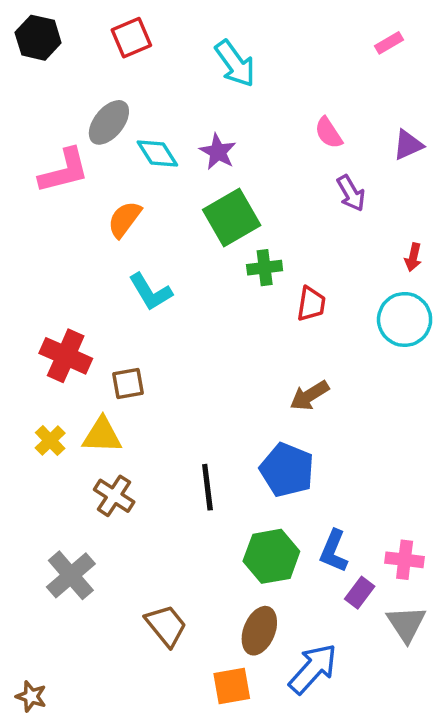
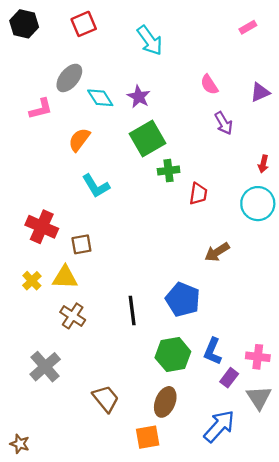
pink L-shape: (64, 171) -> (41, 109), size x0.7
brown arrow: (309, 396) -> (217, 252), moved
blue arrow: (313, 669) -> (219, 426), moved

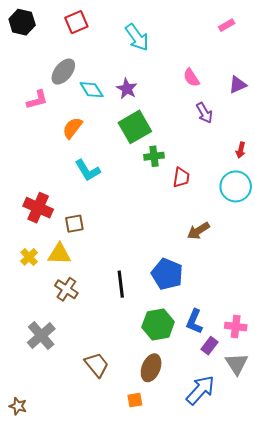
orange square: (148, 437) -> (135, 400), size x0.7

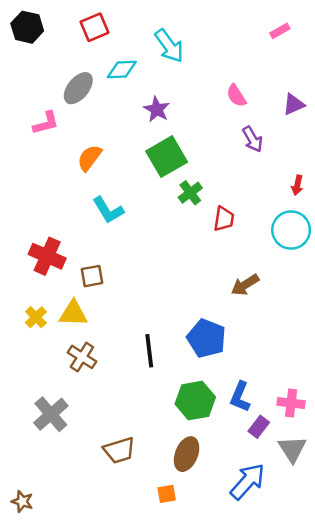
cyan diamond: (92, 90) -> (122, 69), moved, turned -60
green cross: (154, 156) -> (190, 193), turned -30
brown trapezoid: (97, 365) -> (119, 450), turned 112

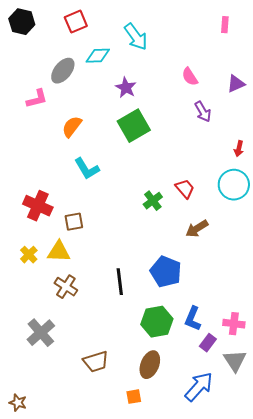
pink rectangle: (280, 31) -> (225, 25), turned -56
green cross: (190, 193) -> (153, 201), moved
red trapezoid: (224, 219) -> (185, 189), moved, turned -50

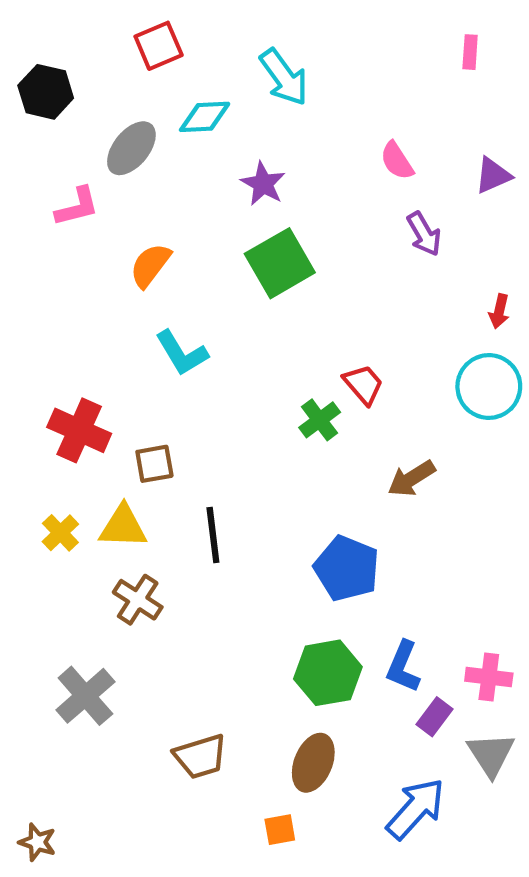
black hexagon: (22, 22) -> (46, 92), moved
red trapezoid: (185, 189) -> (363, 384), moved
black line: (120, 282) -> (213, 535), moved

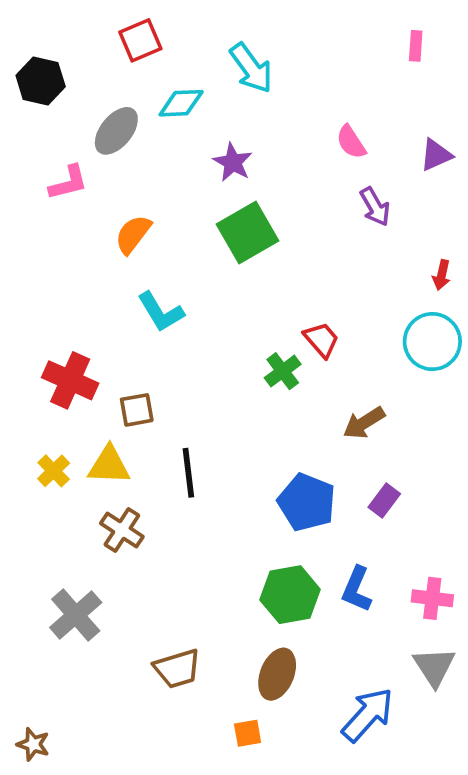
purple rectangle: (434, 717) -> (384, 500), moved

